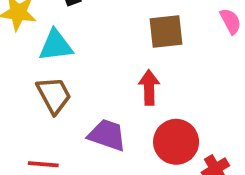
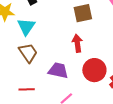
cyan triangle: (56, 45) -> (26, 27), turned -42

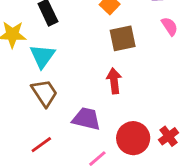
red circle: (94, 70) -> (133, 138), moved
red line: (27, 89) -> (41, 145), turned -35

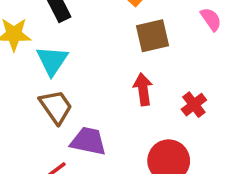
purple trapezoid: (86, 119) -> (88, 141), moved
red cross: (169, 136) -> (194, 105), moved

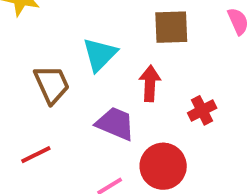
cyan triangle: (52, 61) -> (100, 54), moved
purple trapezoid: (88, 141) -> (115, 124), moved

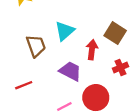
brown square: (171, 27) -> (115, 33), moved, turned 30

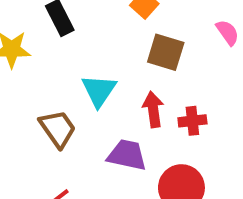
brown square: (115, 33) -> (166, 52), moved
red cross: (120, 67) -> (192, 121), moved, turned 32

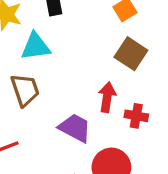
cyan triangle: (99, 91) -> (36, 46), moved, turned 32

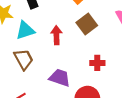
brown square: (131, 54) -> (87, 24), turned 30
red arrow: (107, 97) -> (56, 35), moved

